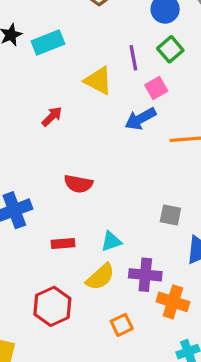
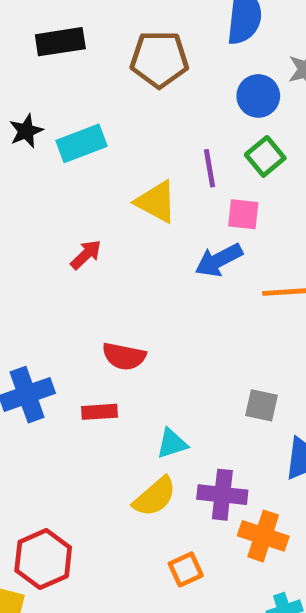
pink square: (156, 88) -> (243, 214), turned 35
red rectangle: (63, 243) -> (100, 412), moved
red hexagon: (52, 306) -> (43, 559), moved

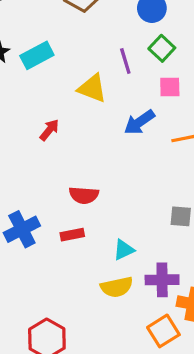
pink square: (243, 214) -> (170, 87), moved
yellow semicircle: (155, 497) -> (117, 287), turned 36
orange square: (186, 569) -> (163, 331), moved, size x1.4

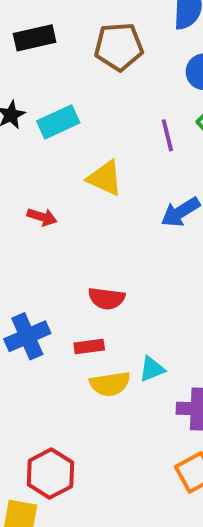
yellow triangle: (92, 88) -> (105, 178), moved
red arrow: (49, 130) -> (42, 217), moved, turned 65
yellow semicircle: (117, 287) -> (110, 384), moved

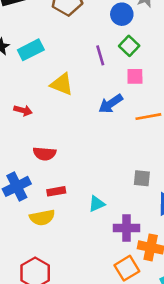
red semicircle: (106, 298) -> (44, 154), moved
yellow semicircle: (110, 384) -> (42, 217), moved

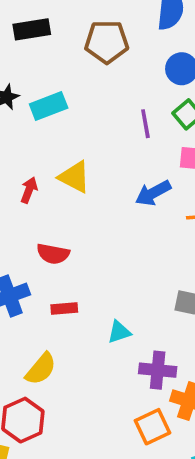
yellow triangle: (62, 84) -> (75, 177), moved
red arrow: (23, 110) -> (29, 190), turned -90
yellow semicircle: (42, 217) -> (41, 369), moved, turned -45

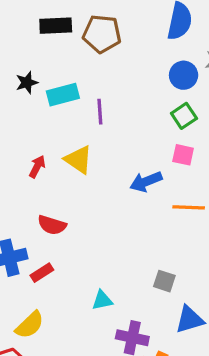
brown pentagon: (107, 42) -> (102, 34), moved
purple line: (145, 124) -> (100, 112), moved
red rectangle: (64, 308) -> (42, 273), moved, turned -35

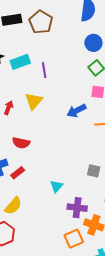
brown pentagon: (102, 34) -> (41, 22), turned 30
yellow triangle: (79, 160) -> (34, 101), turned 42
cyan triangle: (102, 300) -> (56, 186), turned -32

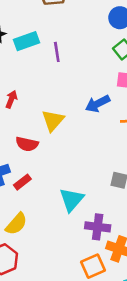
yellow triangle: (34, 101) -> (53, 120), moved
cyan triangle: (56, 186) -> (71, 200), size x1.5

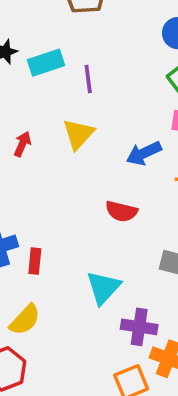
yellow triangle: (53, 120) -> (78, 134), moved
red semicircle: (27, 144) -> (121, 211), moved
red rectangle: (22, 182) -> (35, 261), turned -48

